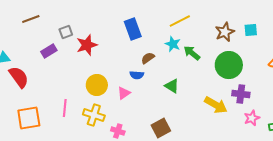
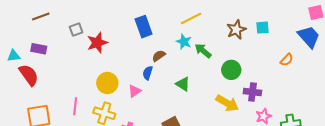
purple rectangle: (49, 51) -> (39, 49), moved, turned 42
green circle: (229, 65) -> (231, 70), moved, size x0.7
blue semicircle: (137, 75) -> (148, 73), turned 104

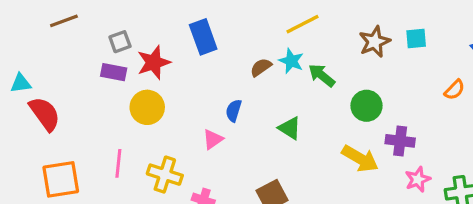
blue rectangle: (144, 27) -> (203, 37), moved
purple rectangle: (39, 49) -> (114, 72), moved
brown semicircle: (159, 56) -> (261, 67), moved
yellow circle: (107, 83) -> (147, 107), moved

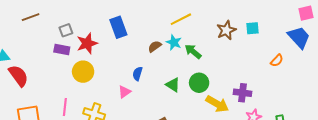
green circle: (367, 106) -> (199, 83), moved

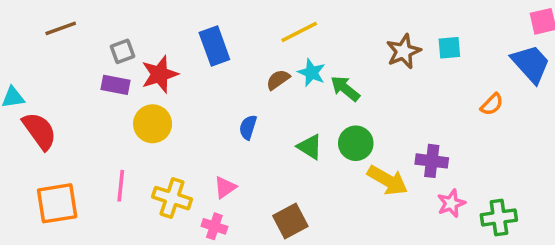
yellow line: (181, 19) -> (299, 32), moved
pink triangle: (124, 92) -> (225, 187), moved

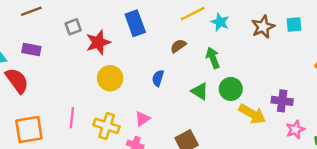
cyan star: (312, 73) -> (220, 22), moved
purple rectangle: (115, 85) -> (31, 50), moved
green arrow: (345, 88) -> (213, 58), moved, turned 30
yellow circle: (153, 124) -> (110, 78), moved

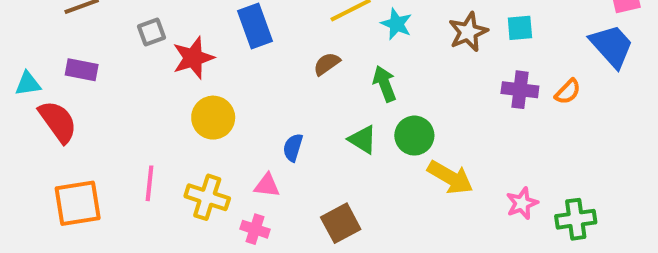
blue semicircle: (158, 78) -> (293, 147), moved
purple cross: (282, 101) -> (520, 90), moved
pink triangle: (142, 119) -> (267, 185), turned 42

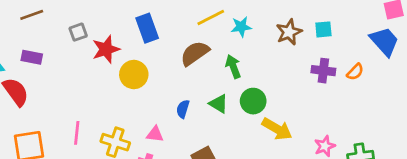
cyan star: (396, 24) -> (241, 27), turned -30
brown semicircle: (327, 64) -> (195, 53), size x1.6
yellow circle: (213, 118) -> (134, 75), moved
blue semicircle: (293, 147) -> (183, 109), moved

